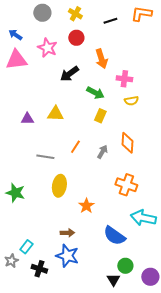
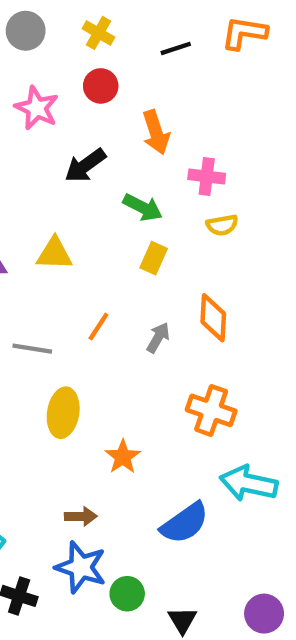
blue semicircle: (114, 236) -> (185, 523), turned -70
green circle: (125, 266) -> (127, 594), moved

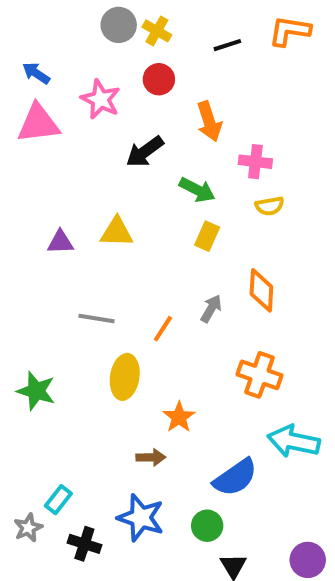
gray circle: (26, 31) -> (119, 25), moved
orange line: (98, 327) -> (163, 329), moved
brown arrow: (81, 516) -> (151, 457), moved
green circle: (127, 594) -> (207, 526), moved

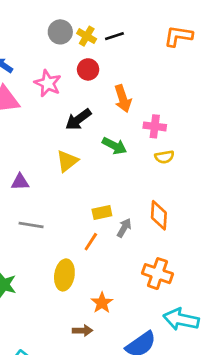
black line: (227, 45) -> (114, 36), moved
yellow triangle: (117, 232) -> (67, 161), moved, turned -40
yellow rectangle: (207, 236) -> (102, 212), moved, turned 54
gray line: (97, 319) -> (31, 225), moved

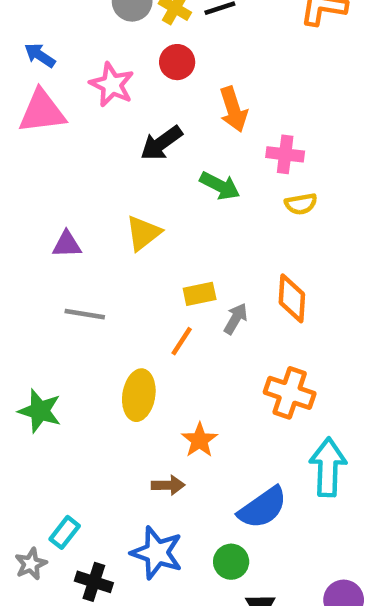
yellow triangle: (67, 161) -> (143, 233), moved
cyan arrow: (181, 319) -> (328, 467), turned 80

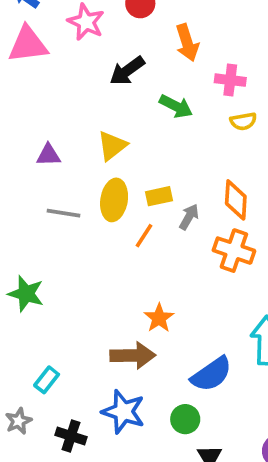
orange cross: (290, 393) -> (234, 251), moved
yellow ellipse: (139, 395) -> (114, 200), moved
brown arrow: (168, 485) -> (133, 355), size x1.6
cyan rectangle: (65, 532) -> (47, 380), moved

